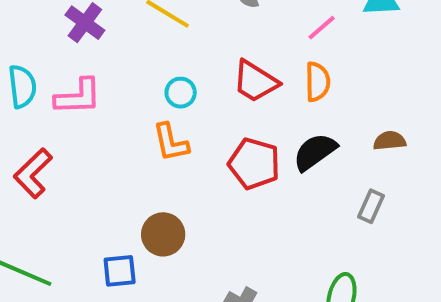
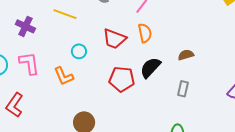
pink L-shape: (78, 97) -> (29, 63), turned -85
orange L-shape: (171, 142) -> (64, 76), moved

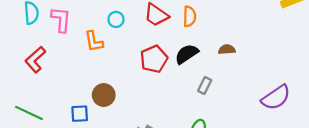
red pentagon: (122, 79) -> (154, 59), turned 30
gray rectangle: (183, 89) -> (205, 86), moved

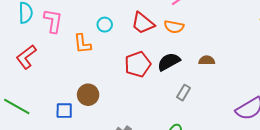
orange semicircle: (190, 16) -> (174, 27), turned 96

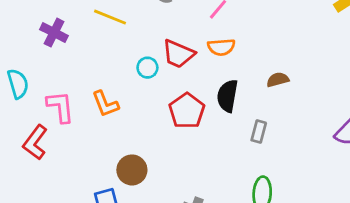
pink L-shape: (53, 21) -> (60, 107), moved
cyan circle: (105, 25) -> (147, 68), moved
black semicircle: (169, 62) -> (227, 96), turned -35

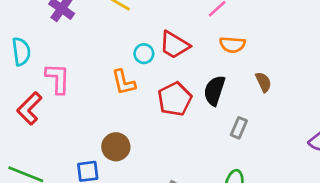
orange semicircle: (221, 47) -> (232, 45), moved
brown semicircle: (278, 80) -> (263, 82), turned 72
orange L-shape: (105, 104) -> (124, 82), moved

